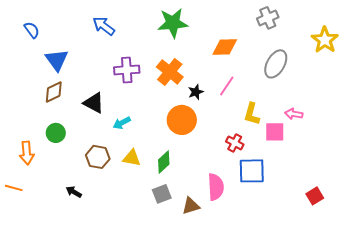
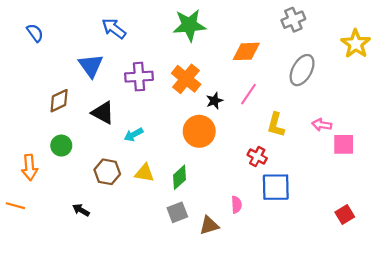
blue triangle: (57, 60) -> (91, 66), moved
pink square: (275, 132) -> (344, 144), moved
pink semicircle: (216, 187) -> (236, 205), size x0.6

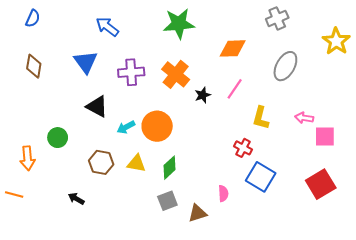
blue semicircle: (35, 33) -> (33, 18), moved, turned 60
brown diamond: (59, 101) -> (34, 66), moved, turned -55
orange circle: (199, 131) -> (157, 126), moved
blue square: (276, 187) -> (261, 177), turned 32
red square: (345, 214) -> (321, 184), moved, size x1.6

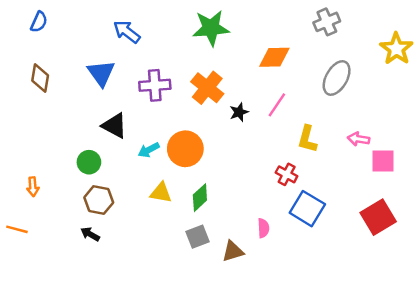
green circle: (58, 138) -> (89, 162), moved
orange arrow: (28, 158) -> (33, 187), size x0.7
brown hexagon: (101, 162) -> (99, 200), moved

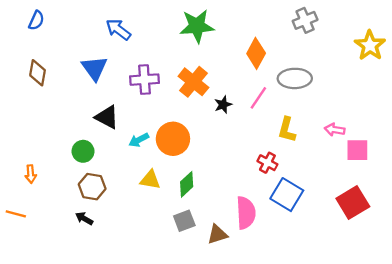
orange diamond: (274, 57) -> (256, 53), turned -60
gray ellipse: (337, 78) -> (295, 78), moved, turned 60
pink semicircle: (263, 228) -> (246, 213), size x1.8

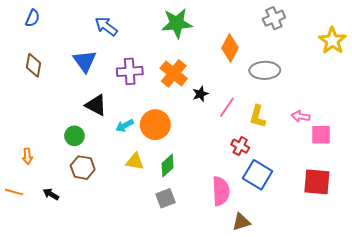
pink line: (258, 98) -> (227, 107), moved
red square: (353, 203) -> (317, 182), turned 36
black arrow: (84, 218) -> (51, 194), moved
brown triangle: (217, 234) -> (241, 222), moved

